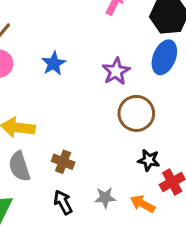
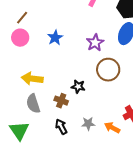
black star: (149, 160) -> (78, 87), moved

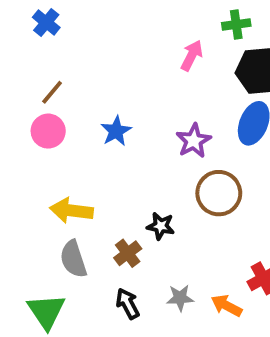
brown cross: (61, 101) -> (128, 253), turned 32

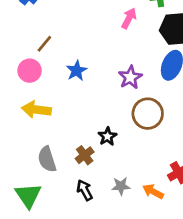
brown line: (52, 92) -> (44, 44), moved
yellow arrow: (71, 211) -> (36, 110), moved
black star: (161, 226) -> (107, 136), turned 30

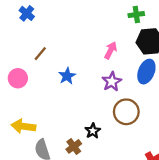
pink arrow: (129, 18) -> (111, 50), moved
pink circle: (30, 71) -> (18, 78), moved
yellow arrow: (36, 110) -> (23, 126), moved

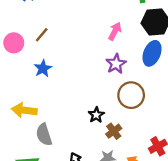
blue star: (67, 76) -> (43, 68), moved
pink circle: (18, 78) -> (14, 43), moved
brown cross: (74, 146) -> (114, 131), moved

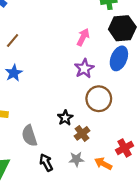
gray semicircle: (44, 135) -> (29, 136), moved

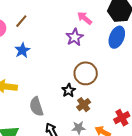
pink arrow: (83, 37) -> (85, 18), turned -77
purple star: (84, 69) -> (75, 37), moved
brown circle: (99, 99) -> (86, 73), moved

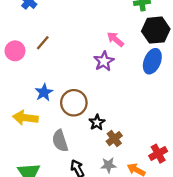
blue star: (22, 50) -> (44, 92), moved
brown circle: (86, 73) -> (74, 103), moved

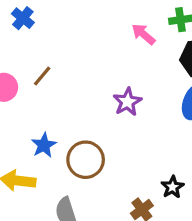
pink arrow: (115, 39) -> (144, 34), moved
black star: (97, 122) -> (172, 187), moved

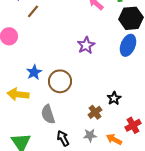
brown line: (42, 76) -> (33, 11), moved

